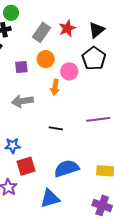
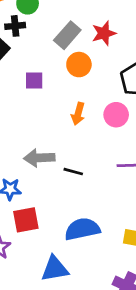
orange circle: (46, 59) -> (79, 65), moved
pink circle: (69, 71) -> (116, 115), moved
gray arrow: (22, 101) -> (39, 158), moved

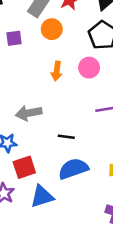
purple square: (34, 81) -> (14, 38), moved
black line: (73, 172) -> (66, 137), moved
blue triangle: (55, 269) -> (42, 196), moved

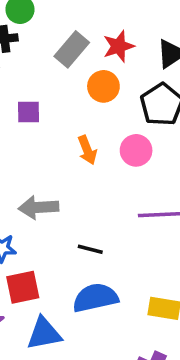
orange circle: (52, 29) -> (103, 86), moved
purple square: (14, 38) -> (28, 112), moved
orange arrow: (57, 71) -> (87, 150), turned -36

